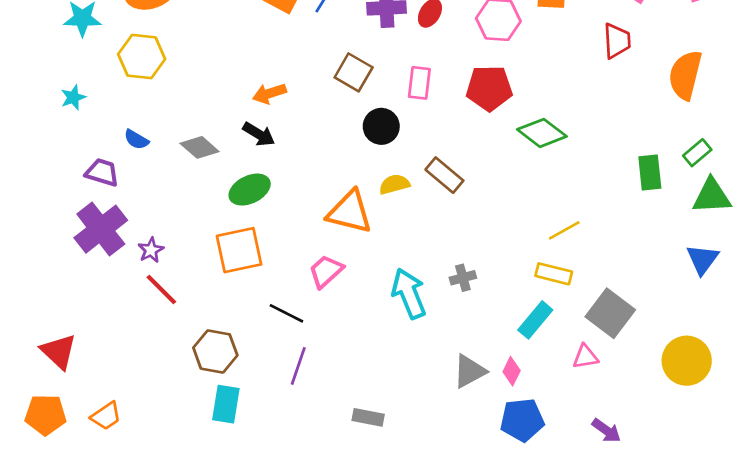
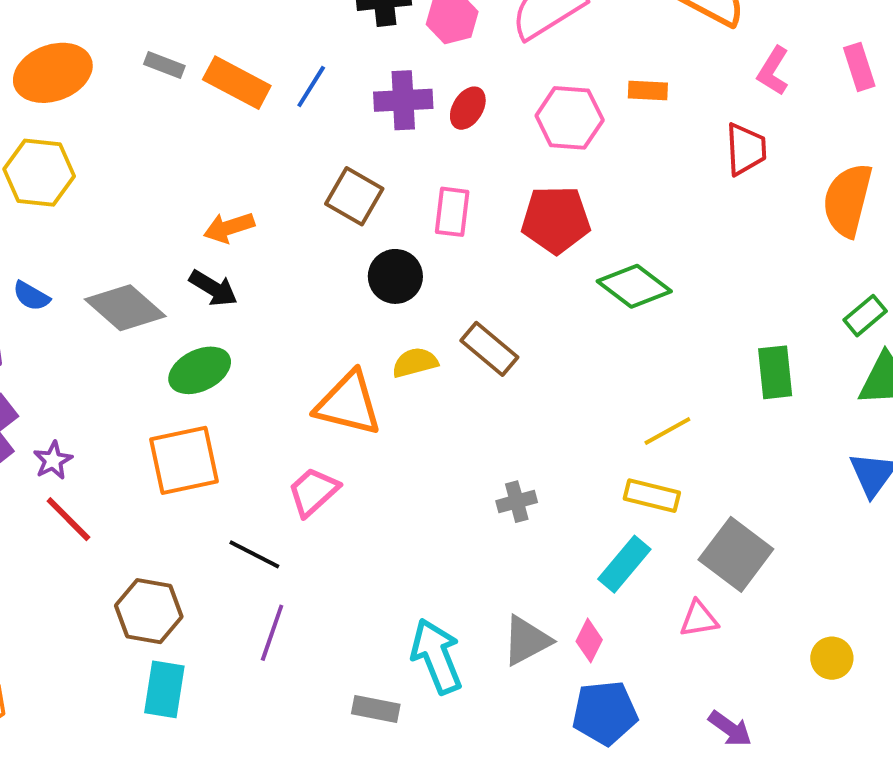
gray diamond: (200, 147) -> (125, 308), size x1.4
green rectangle: (650, 172) -> (775, 372), moved
cyan arrow: (409, 294) -> (436, 656), moved
yellow circle: (687, 361) -> (832, 658), moved, size x0.6

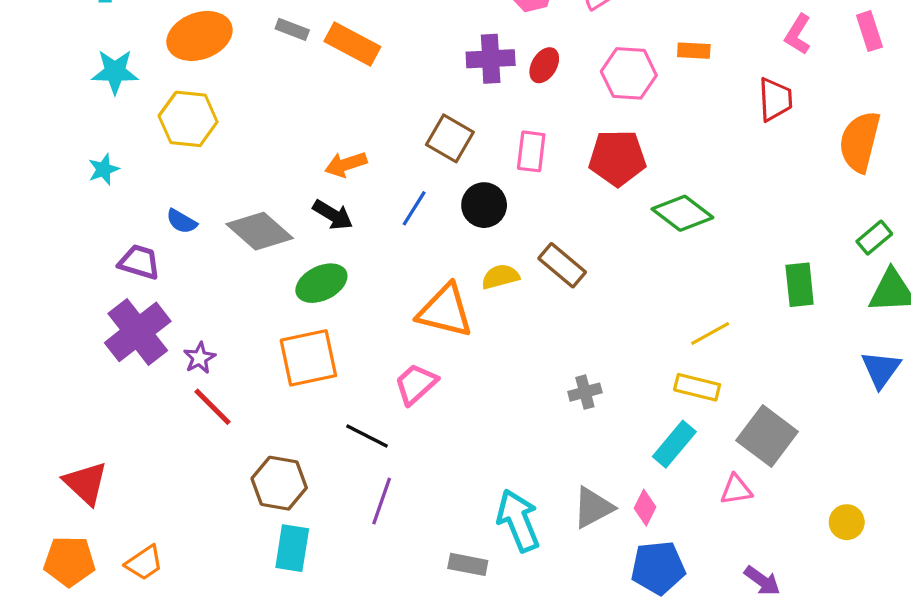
blue line: (311, 87) -> (414, 208), moved

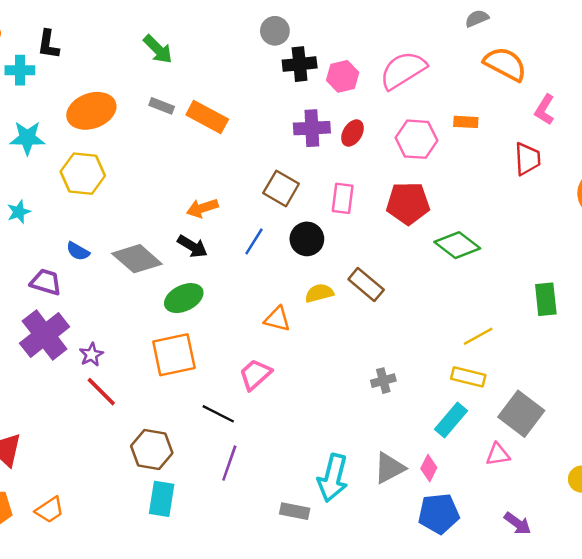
orange triangle: (445, 311) -> (277, 319), size x0.6
cyan arrow: (518, 521) -> (333, 478), turned -144

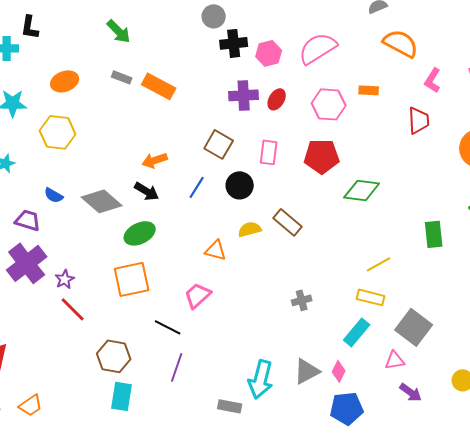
orange ellipse: (91, 111) -> (65, 81), size x0.7
green diamond: (457, 245) -> (362, 190), turned -30
purple arrow: (518, 523) -> (411, 392), moved

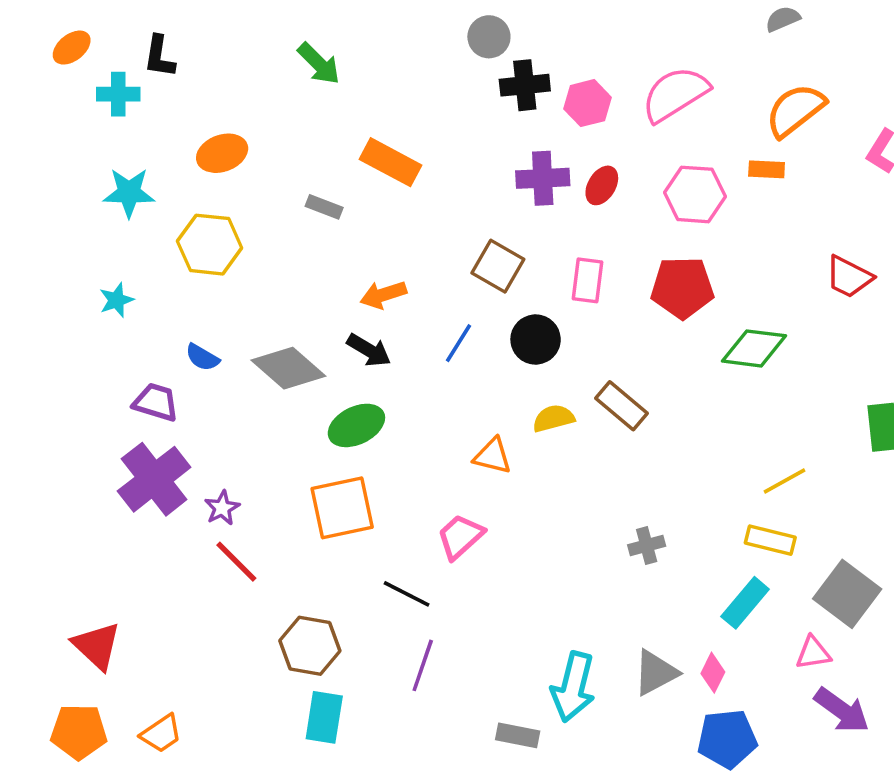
orange semicircle: (401, 43) -> (795, 110), moved, turned -66
gray rectangle: (122, 77) -> (324, 207), moved
red trapezoid: (419, 120) -> (849, 277), moved, turned 120
purple arrow: (411, 392) -> (842, 710), size x1.4

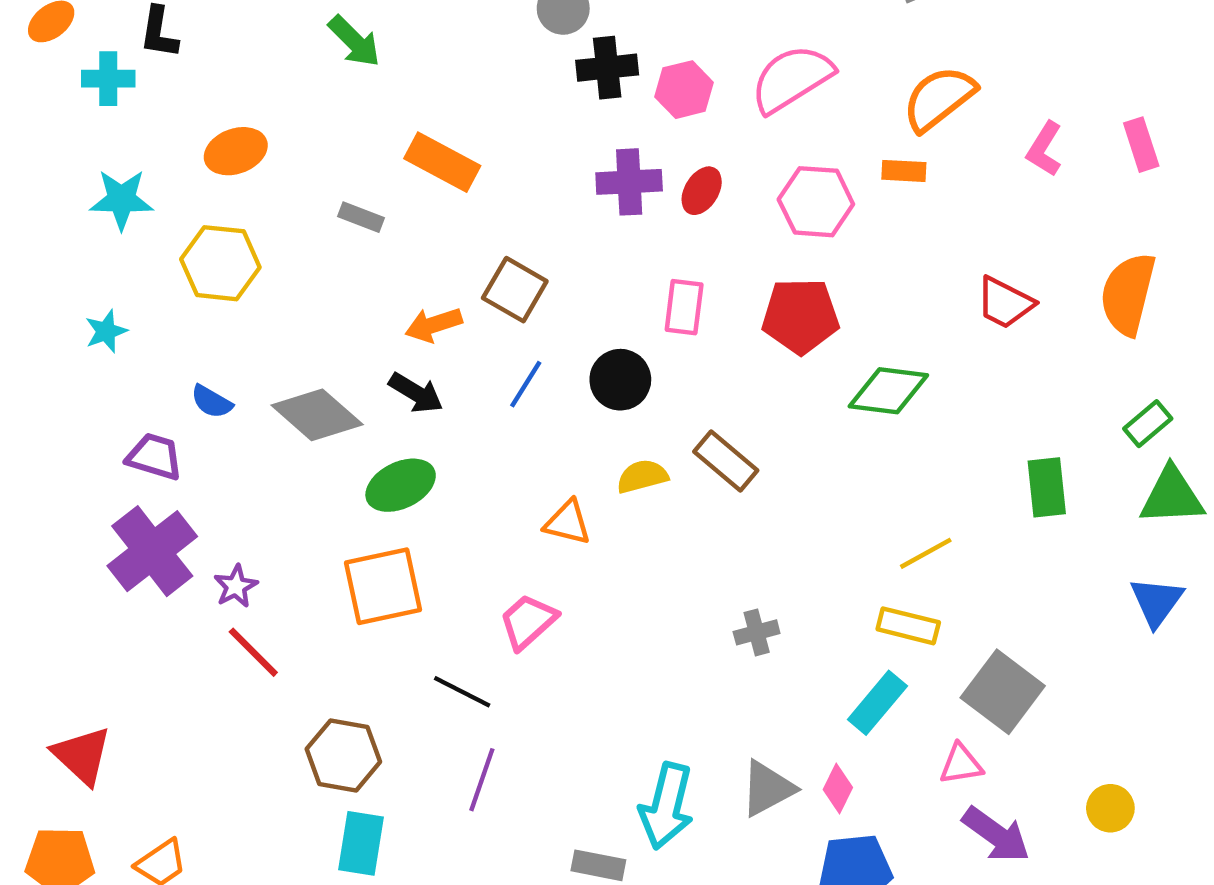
brown square: (498, 266) -> (515, 290), moved

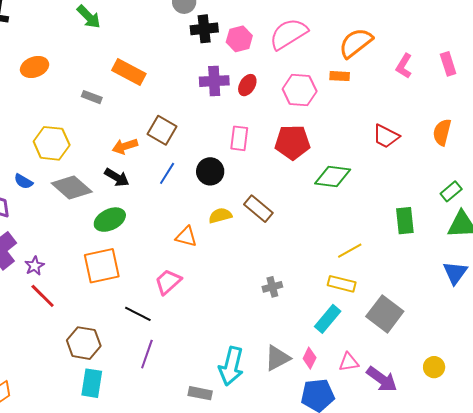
yellow hexagon: (220, 263) -> (52, 143), moved
orange semicircle: (1128, 294) -> (442, 132), size x0.7
pink triangle: (961, 764) -> (349, 362), moved

